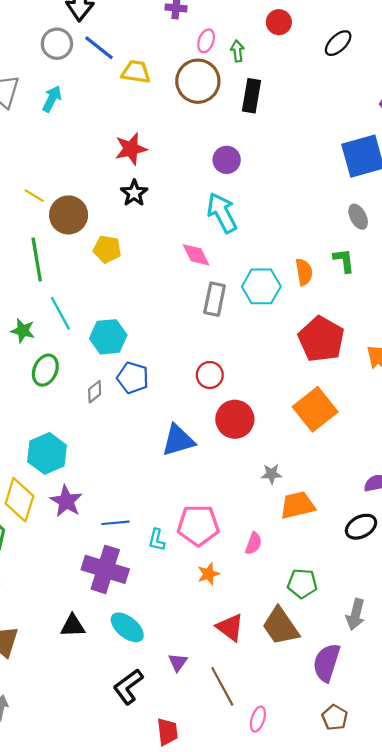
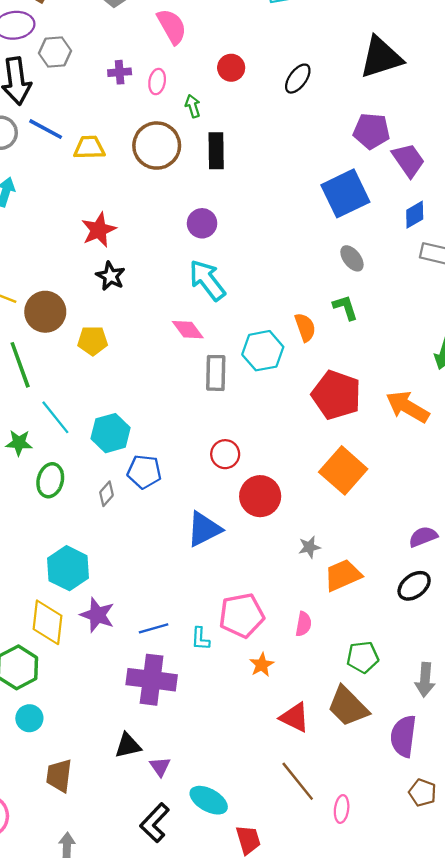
pink ellipse: (206, 41) -> (157, 82), moved
cyan ellipse: (127, 627) -> (209, 800), moved
purple triangle: (178, 662) -> (160, 767), moved
black L-shape: (128, 687) -> (155, 823), moved

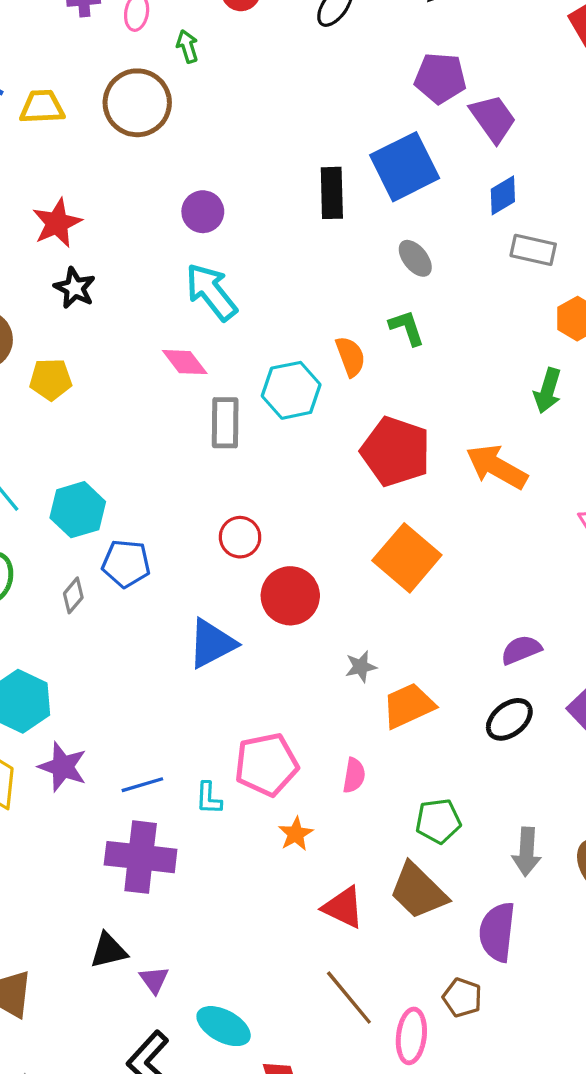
black rectangle: (216, 151) -> (332, 193), moved
brown pentagon: (423, 793) -> (462, 998), moved
pink ellipse: (342, 809) -> (411, 1036), size x1.4

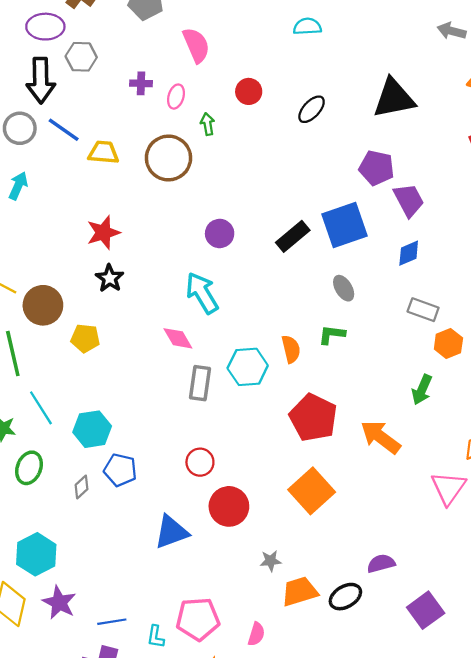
black rectangle: (332, 193) -> (293, 236), turned 44
purple circle: (203, 212) -> (220, 233), moved
gray rectangle: (533, 250) -> (423, 310), moved
green L-shape: (407, 328) -> (332, 335), turned -72
black ellipse: (509, 719) -> (345, 597), moved

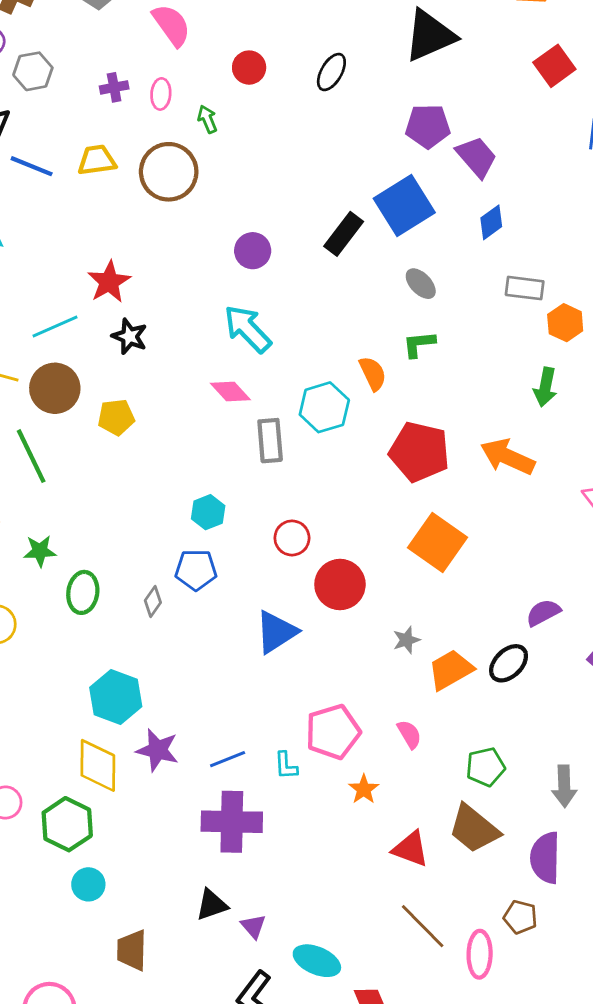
yellow trapezoid: (103, 152) -> (97, 160), moved
cyan line: (41, 408) -> (55, 327), moved, turned -69
cyan hexagon: (92, 429) -> (208, 512), moved, size x0.7
pink semicircle: (256, 634) -> (409, 734), turned -35

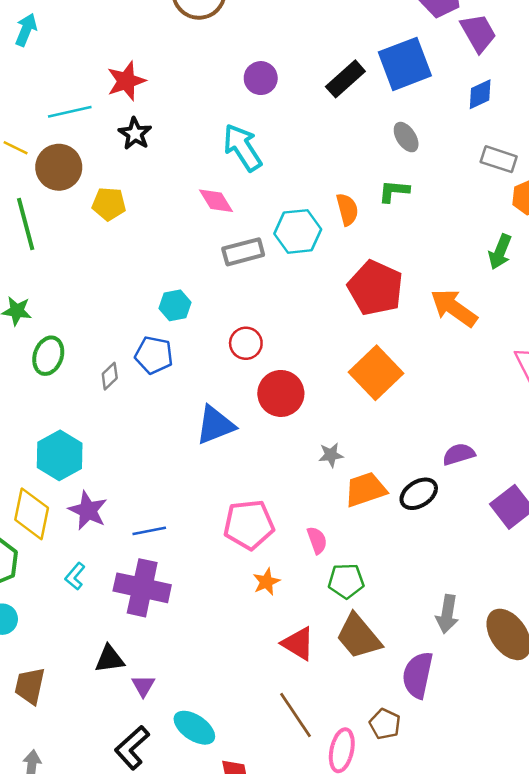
gray rectangle: (270, 441) -> (243, 252), turned 69
cyan L-shape: (286, 766) -> (75, 576), moved, turned 32
green pentagon: (485, 767) -> (346, 581), moved

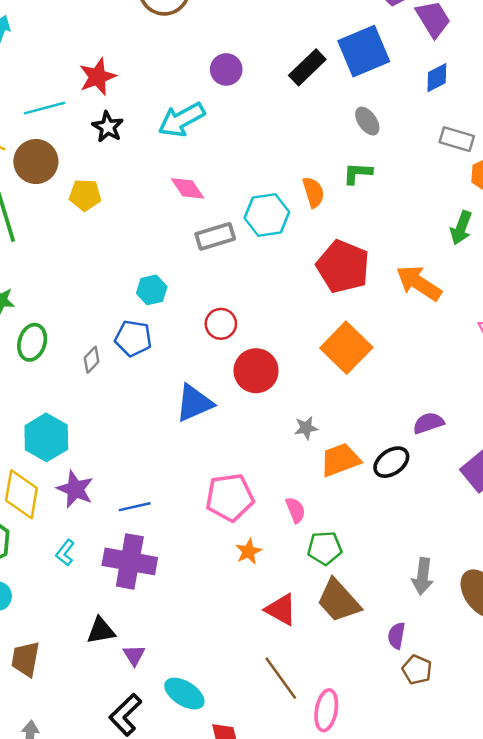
cyan arrow: (242, 147) -> (181, 120), moved, turned -84
purple semicircle: (418, 675) -> (396, 636), size x0.6
brown pentagon: (385, 724) -> (417, 670), moved

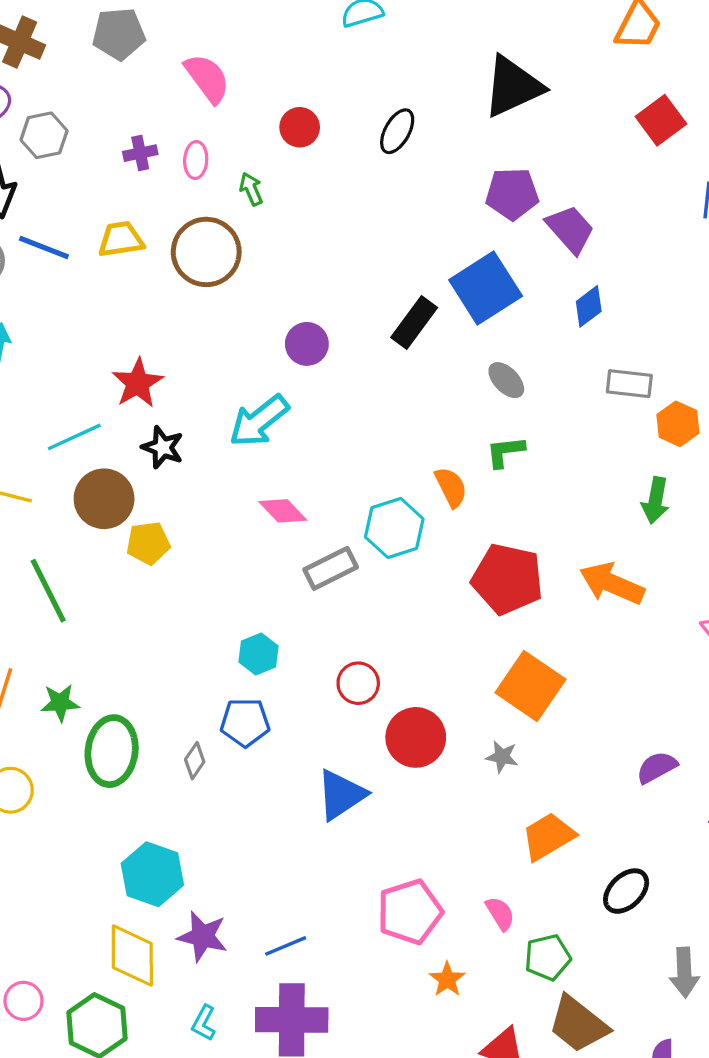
brown circle: (36, 162) -> (104, 499), moved
green ellipse: (32, 342) -> (112, 751), size x1.4
gray star: (306, 428) -> (502, 757), moved, turned 30
black ellipse: (391, 462) -> (626, 891), moved

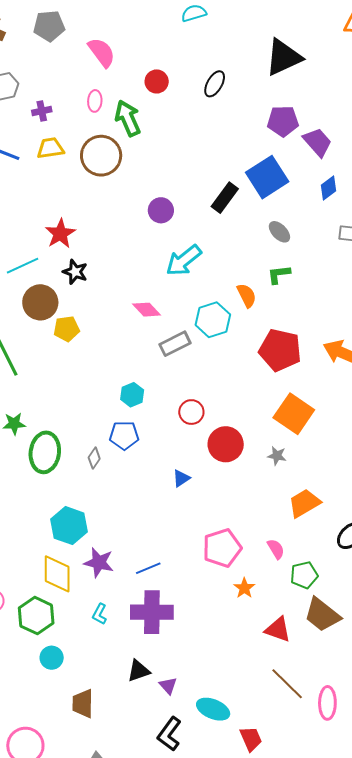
purple cross: (140, 153) -> (42, 111), moved
green arrow: (251, 189) -> (128, 118), size x1.8
cyan arrow: (259, 421) -> (184, 260), moved
blue triangle: (341, 795) -> (181, 478), size x0.6

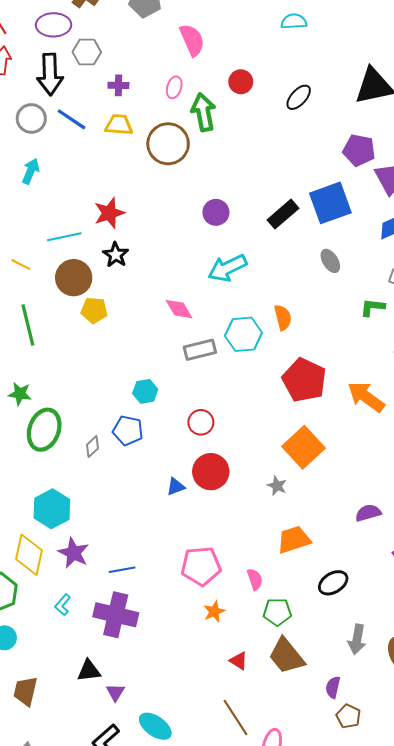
green L-shape: (279, 274) -> (373, 307), moved
red circle: (226, 444) -> (211, 472), moved
red triangle: (278, 630) -> (239, 661), size x0.7

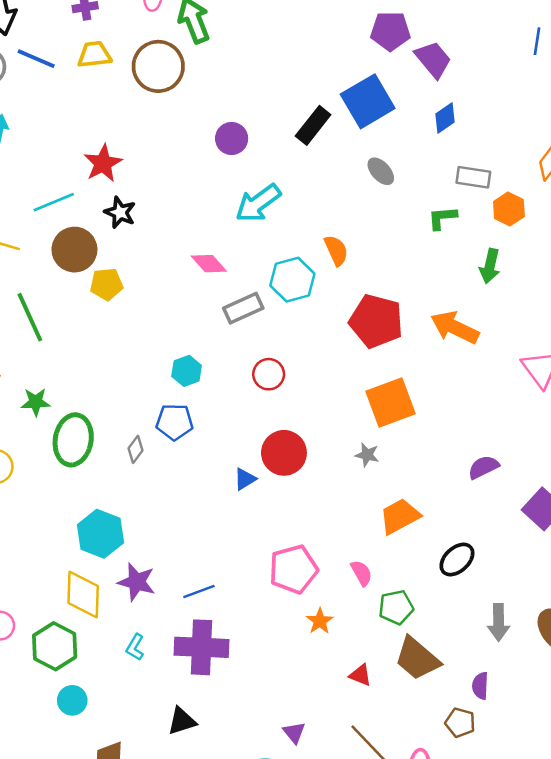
red circle: (201, 422) -> (269, 374), moved
orange square: (304, 447) -> (391, 402), turned 33
purple triangle: (115, 692) -> (294, 732), moved
brown pentagon: (348, 716) -> (460, 723), moved

